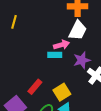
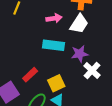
pink arrow: (62, 45) -> (54, 18), moved
cyan rectangle: (55, 55) -> (53, 45), size x1.5

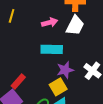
purple star: (80, 54) -> (65, 70), moved
red rectangle: (30, 75) -> (18, 81), moved

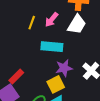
yellow line: (12, 16) -> (32, 23), moved
pink arrow: (50, 22) -> (52, 20), turned 140

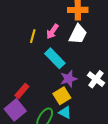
cyan rectangle: (52, 47) -> (55, 58), turned 45

